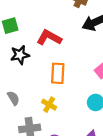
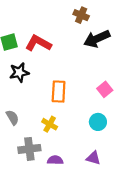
red L-shape: (49, 38) -> (38, 43), moved

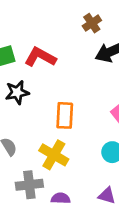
brown cross: (81, 15) -> (92, 23), turned 32
yellow cross: (50, 124) -> (54, 155), size x1.5

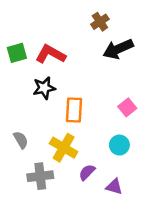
black star: (17, 92) -> (44, 88), moved
purple semicircle: (61, 198) -> (87, 172), moved, turned -48

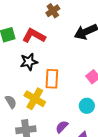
brown cross: (100, 22) -> (53, 11), moved
yellow cross: (64, 148) -> (35, 99), moved

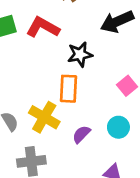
black star: (29, 62) -> (80, 54), moved
purple semicircle: (62, 127) -> (81, 134), moved

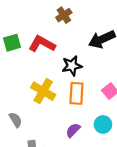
orange rectangle: (68, 89) -> (76, 93), moved
yellow cross: (44, 117) -> (43, 91), moved

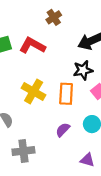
black star: (72, 66) -> (83, 70), moved

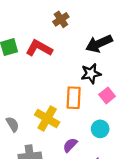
yellow cross: (34, 92) -> (47, 119), moved
purple semicircle: (63, 130) -> (70, 145), moved

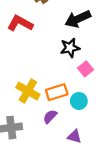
orange rectangle: (74, 98) -> (57, 92), moved, turned 70

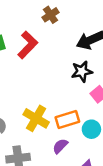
red L-shape: (20, 23) -> (28, 45), turned 105

